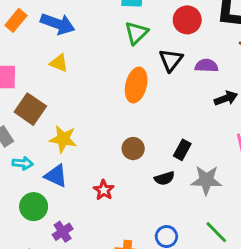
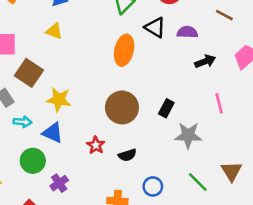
black triangle: (171, 60) -> (155, 27), turned -35
brown circle: (133, 149) -> (122, 107), size x1.6
black semicircle: (164, 178) -> (127, 155), moved

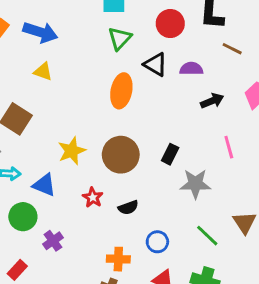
yellow star: (59, 100) -> (72, 151), moved, turned -30

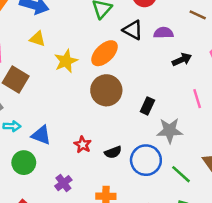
orange ellipse: (121, 91) -> (105, 53), turned 36
yellow star: (72, 151) -> (66, 61), moved
brown circle: (121, 155) -> (106, 90), moved
purple cross: (53, 241) -> (63, 183), moved
blue circle: (157, 242) -> (146, 160), moved, size x1.6

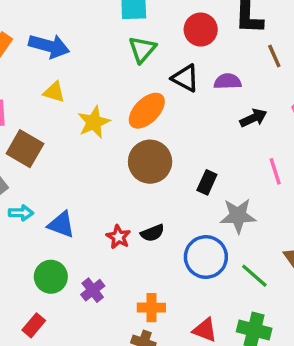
brown line: (198, 15) -> (274, 56), turned 42
black semicircle: (113, 152) -> (152, 233), moved
green circle: (24, 163) -> (51, 277), moved

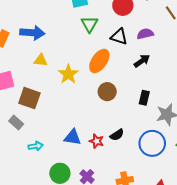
black arrow: (253, 118) -> (142, 61), moved
brown circle: (150, 162) -> (107, 92), size x0.7
cyan arrow: (21, 213) -> (36, 146), moved
blue triangle: (61, 225) -> (73, 137), moved

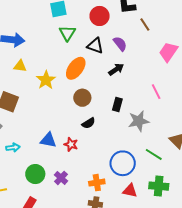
purple semicircle: (145, 34) -> (120, 44), turned 63
black semicircle: (117, 135) -> (88, 123), moved
blue circle: (152, 143) -> (123, 163), moved

